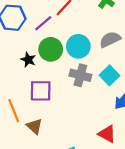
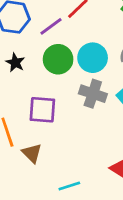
black star: (28, 60) -> (15, 63), moved

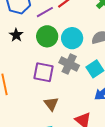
purple square: (42, 110) -> (44, 72), moved
brown triangle: (32, 153) -> (51, 104), moved

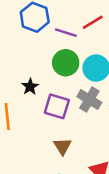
purple line: (45, 12) -> (66, 33), turned 42
black star: (16, 35) -> (30, 87), moved

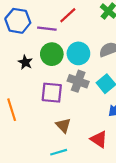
black star: (30, 87) -> (25, 62), moved

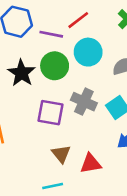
cyan circle: (78, 53) -> (88, 52), moved
black star: (25, 62) -> (21, 73), size x1.5
red triangle: (99, 139) -> (91, 163), moved, turned -48

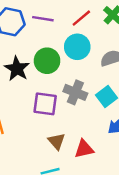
red line: (78, 20) -> (81, 18), moved
purple line: (51, 34) -> (43, 19), moved

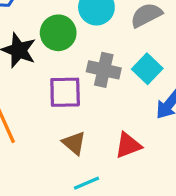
brown triangle: (57, 141) -> (74, 143), moved

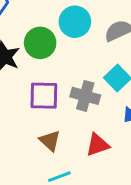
gray cross: (104, 70) -> (85, 96), moved

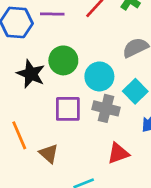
cyan circle: (75, 22) -> (99, 76), moved
brown triangle: (50, 141) -> (49, 154), moved

